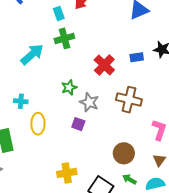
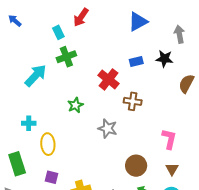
blue rectangle: (137, 57) -> (136, 62), moved
brown cross: (129, 100) -> (133, 101), moved, size x0.7
gray star: (89, 102) -> (108, 128), moved
purple square: (78, 124) -> (52, 177), moved

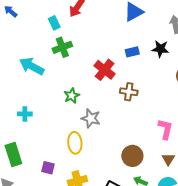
cyan arrow: (36, 76) -> (32, 66), turned -105
gray star: (108, 128) -> (91, 118), moved
yellow ellipse: (48, 144) -> (75, 143), moved

